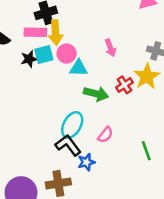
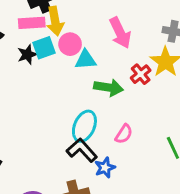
pink arrow: (110, 48) -> (120, 33), size x1.5

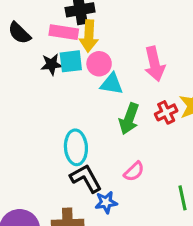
green arrow: (109, 87) -> (129, 119), turned 88
cyan ellipse: (84, 126) -> (76, 147), moved, turned -40

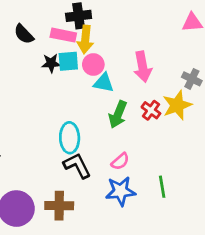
red cross: (166, 112) -> (151, 110), turned -30
blue star: (106, 202) -> (121, 191), moved, size x1.5

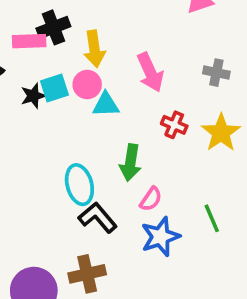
pink rectangle: (63, 35) -> (29, 41), moved
yellow arrow: (85, 39) -> (94, 49), moved
yellow star: (177, 105) -> (221, 133), moved
green arrow: (118, 114) -> (130, 163), moved

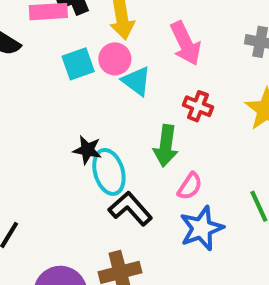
black star: (33, 96) -> (87, 150), moved, turned 30
cyan triangle: (106, 105) -> (136, 81), turned 40
red cross: (174, 125) -> (198, 106), moved

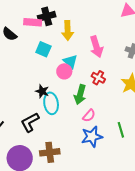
pink circle: (115, 59) -> (64, 71), moved
cyan square: (78, 64) -> (43, 49), turned 35
black L-shape: (130, 209) -> (30, 122), moved, turned -85

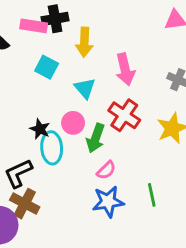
pink circle: (64, 71) -> (73, 123), moved
red cross: (98, 78) -> (124, 115), size x1.5
brown cross: (50, 152) -> (25, 204), moved, turned 30

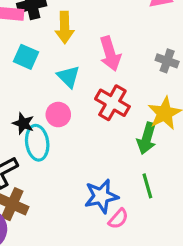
green arrow: (96, 138) -> (147, 138), moved
pink semicircle: (106, 170) -> (118, 219), moved

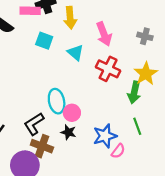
pink circle: (58, 115) -> (72, 113), moved
black star: (23, 123) -> (68, 132), moved

